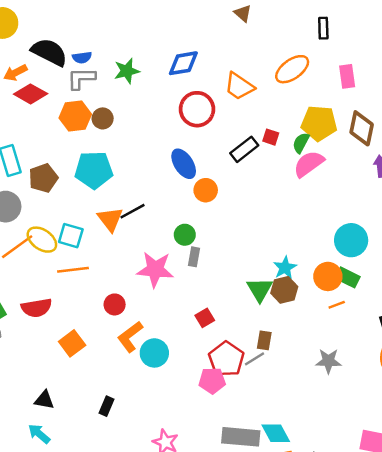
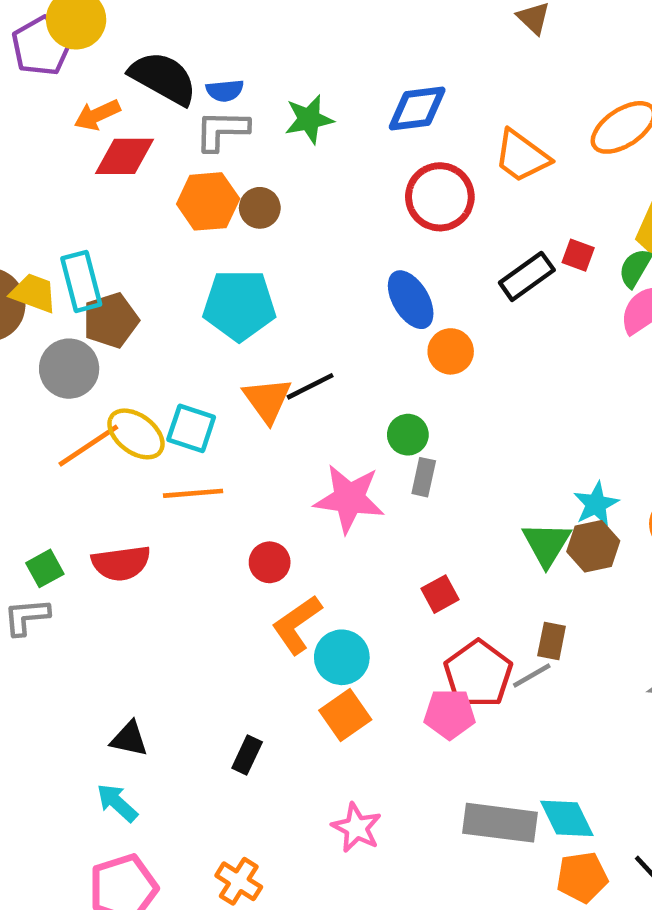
red diamond: (31, 94) -> (125, 156), turned -32
brown pentagon: (43, 178) -> (111, 320), moved
orange square: (72, 343) -> (345, 715), moved

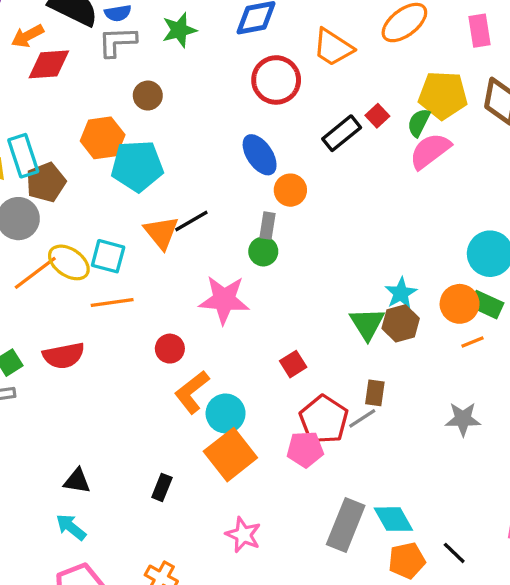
orange hexagon: (208, 201) -> (103, 138), moved
red square: (578, 255) -> (377, 116), turned 30
gray rectangle: (424, 477) -> (268, 226), moved
orange square: (345, 715) -> (230, 455), size x1.4
gray rectangle: (500, 823) -> (346, 525), turned -72

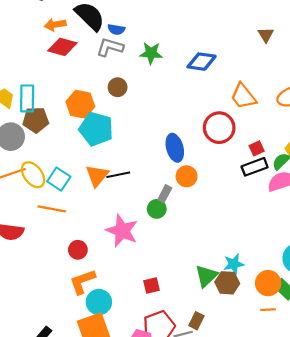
red circle: (276, 80) -> (219, 128), moved
black rectangle: (342, 133) -> (255, 167), moved

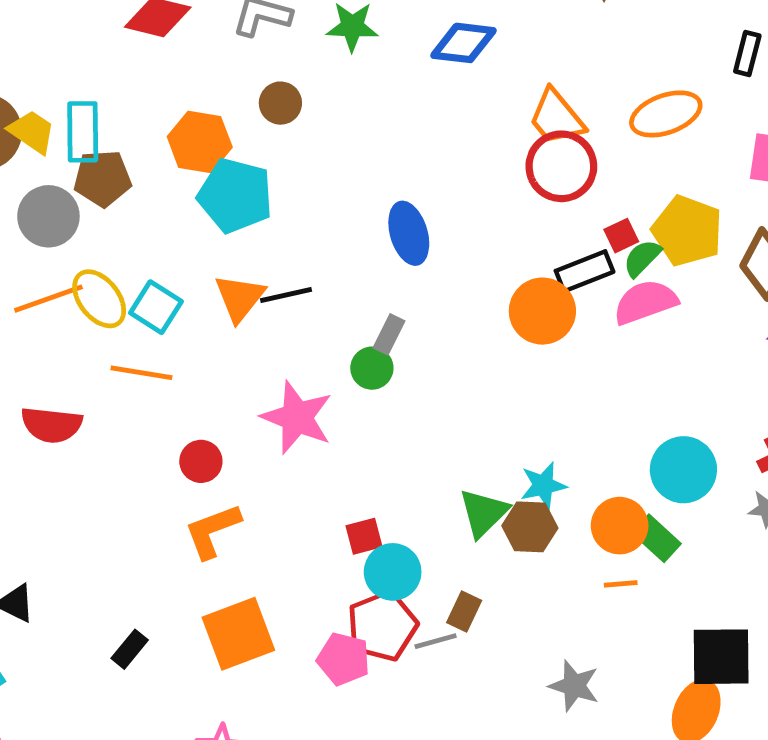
red circle: (219, 128) -> (561, 166), moved
red square: (257, 148) -> (621, 236), moved
orange circle: (187, 176) -> (542, 311), moved, size x1.4
cyan circle: (99, 302) -> (393, 572), moved

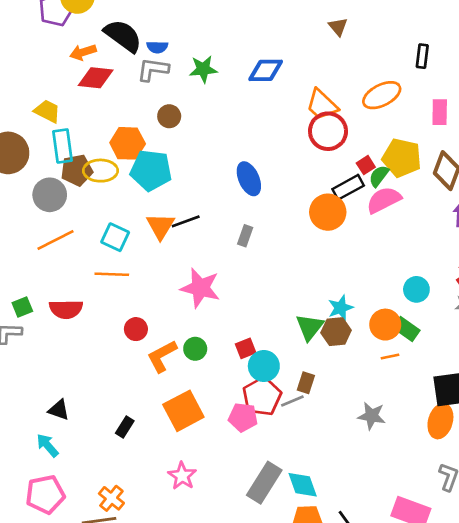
yellow trapezoid: (32, 132) -> (47, 111), moved
yellow ellipse: (99, 299) -> (101, 171), moved, turned -44
green circle: (372, 368) -> (195, 349), moved
red circle: (201, 461) -> (136, 329), moved
cyan circle: (683, 470) -> (416, 289), size x0.7

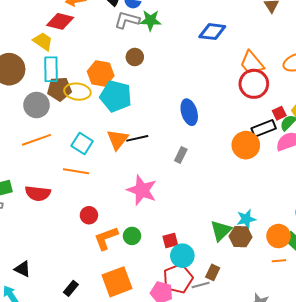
green star: (203, 69) -> (150, 20), moved
red diamond: (96, 78) -> (60, 21), moved

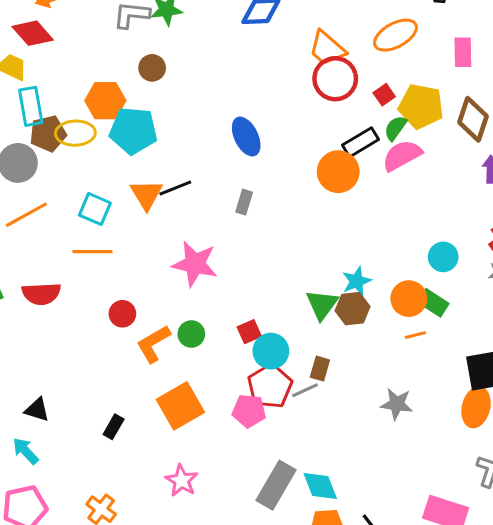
red diamond: (60, 21) -> (33, 33), turned 44
red square: (279, 113) -> (384, 95), moved

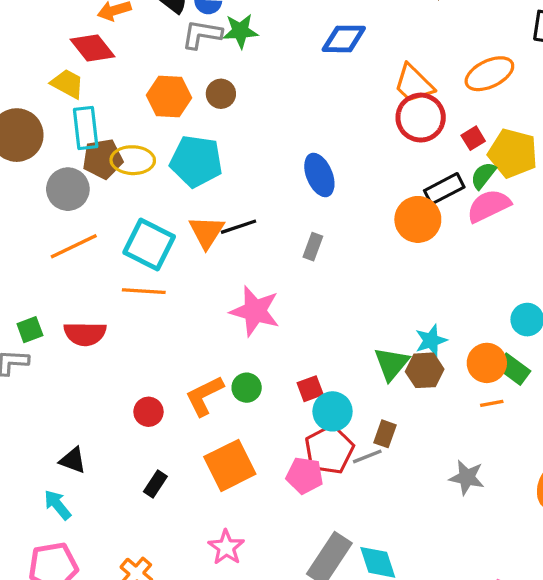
orange hexagon: (105, 101) -> (169, 97), moved
cyan square: (95, 209) -> (149, 245), size x1.4
red circle: (122, 314) -> (148, 412), moved

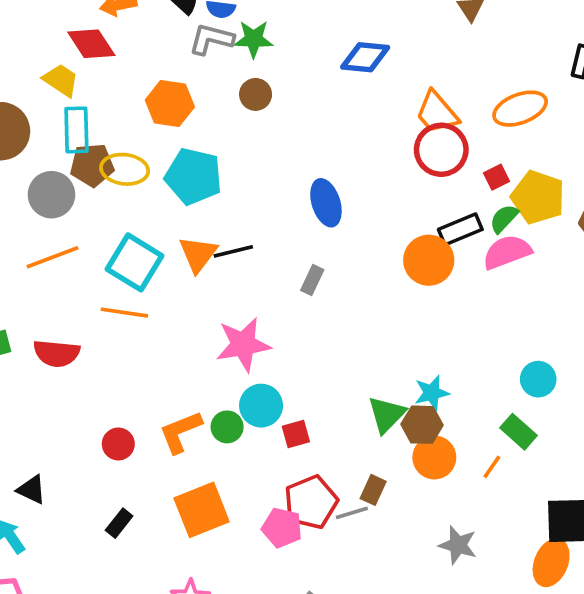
brown circle: (221, 94) -> (256, 94), moved
pink star: (255, 311) -> (243, 344), turned -30
orange circle: (487, 363) -> (434, 457), moved
orange line: (492, 403) -> (492, 467), turned -50
cyan circle: (333, 411) -> (261, 406), moved

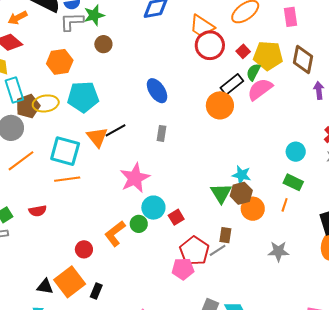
red semicircle: (57, 353) -> (38, 211), size x0.7
cyan star: (432, 393) -> (242, 175), turned -30
orange square: (202, 510) -> (70, 282), moved

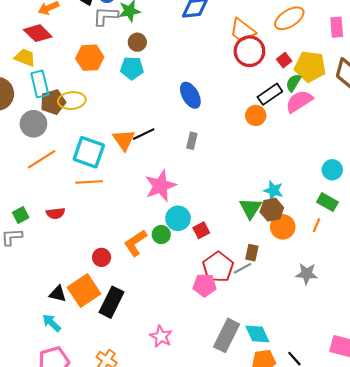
cyan pentagon: (83, 97) -> (132, 68), moved, size x0.7
orange circle: (220, 105) -> (256, 115), size x0.7
black rectangle: (96, 291) -> (112, 302), size x1.8

